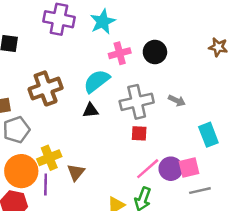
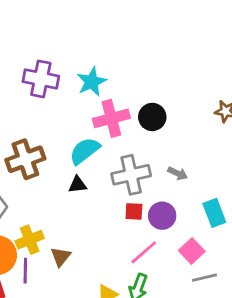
pink cross: (120, 53) -> (111, 118), size x1.4
pink square: (189, 167) -> (192, 251), turned -30
purple circle: (171, 169) -> (162, 216), moved

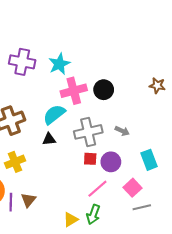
yellow cross: (30, 240) -> (15, 162), moved
brown triangle: (61, 257) -> (28, 200), moved

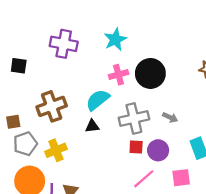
cyan star: (59, 64) -> (115, 39), moved
black circle: (104, 90) -> (150, 73), size x1.4
pink cross: (74, 91) -> (119, 75), size x0.7
pink square: (132, 188) -> (181, 178), turned 36

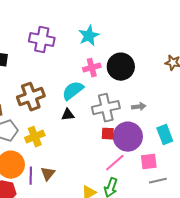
gray arrow: (170, 117) -> (139, 107), turned -32
purple circle: (158, 150) -> (128, 137), size x1.5

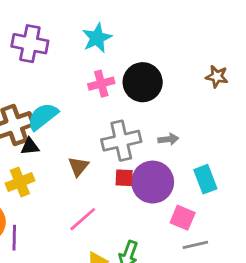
cyan semicircle: (73, 91) -> (43, 116), moved
black triangle: (68, 115) -> (30, 146), moved
pink square: (149, 162) -> (183, 218), turned 30
pink line: (115, 163) -> (83, 219), moved
brown triangle: (48, 174) -> (78, 166), moved

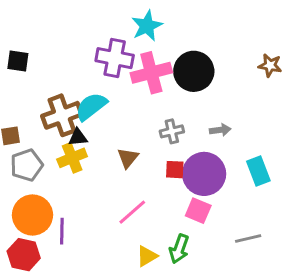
purple cross: (30, 44) -> (115, 58), moved
pink cross: (101, 84) -> (151, 73), size x1.5
gray cross: (121, 141) -> (172, 131), size x0.6
yellow cross: (20, 182) -> (72, 158), moved
pink square: (183, 218) -> (198, 211), moved

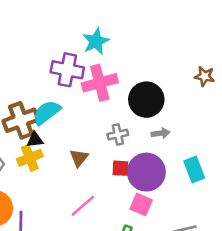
black circle: (194, 71) -> (146, 100), moved

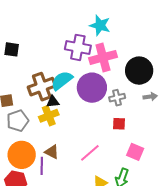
cyan star: (96, 41) -> (100, 25), turned -30
brown triangle: (79, 158) -> (52, 152), moved, turned -42
purple circle: (146, 172) -> (92, 88), moved

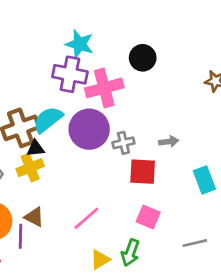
cyan star: (100, 25) -> (80, 44), moved
black circle: (139, 71) -> (143, 58), moved, size x0.7
red square: (119, 124) -> (143, 172), moved, size x1.5

